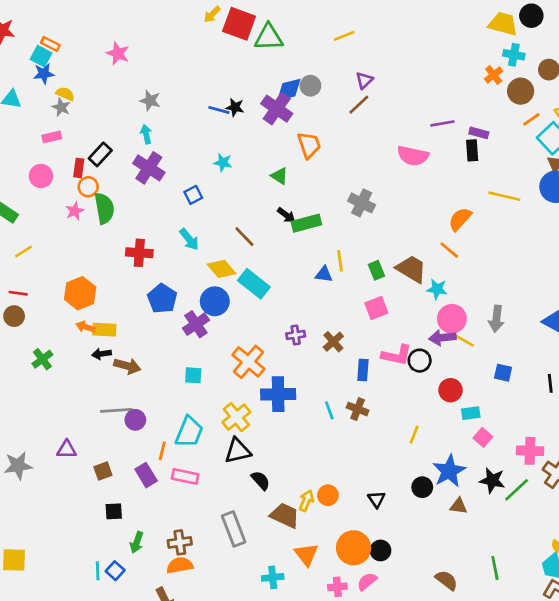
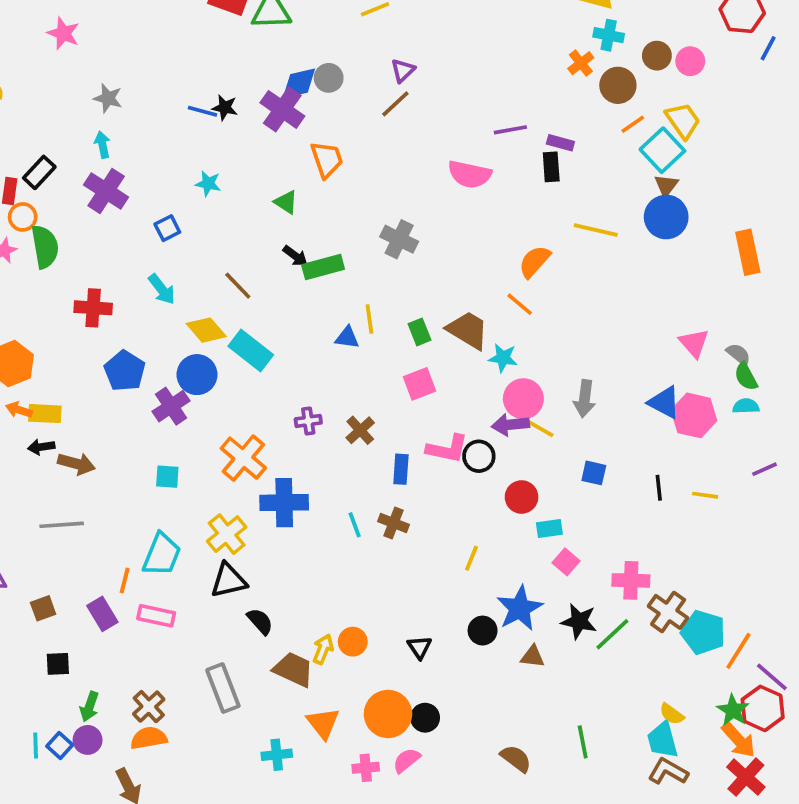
purple circle: (135, 420) -> (88, 740), moved
brown cross: (180, 542) -> (149, 707), turned -35

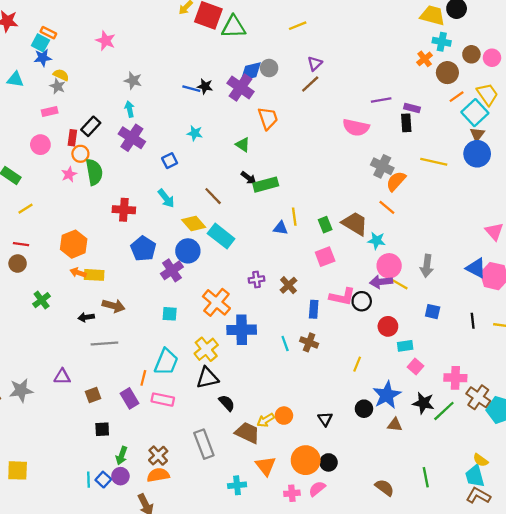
gray cross: (399, 239) -> (382, 166), moved
black arrow: (41, 447) -> (86, 317), moved
yellow arrow: (323, 649) -> (266, 420), turned -144

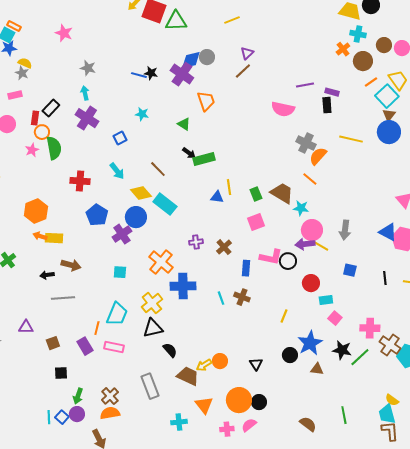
brown L-shape: (478, 496) -> (390, 431), turned 55

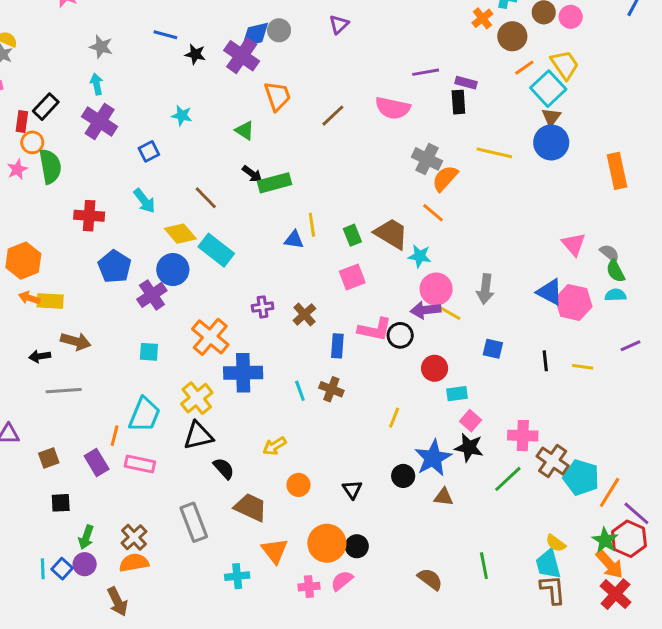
brown line: (243, 71) -> (333, 116), moved
blue line: (139, 75) -> (165, 35), moved
black star: (342, 350) -> (469, 448), moved
yellow arrow: (204, 365) -> (275, 446), moved

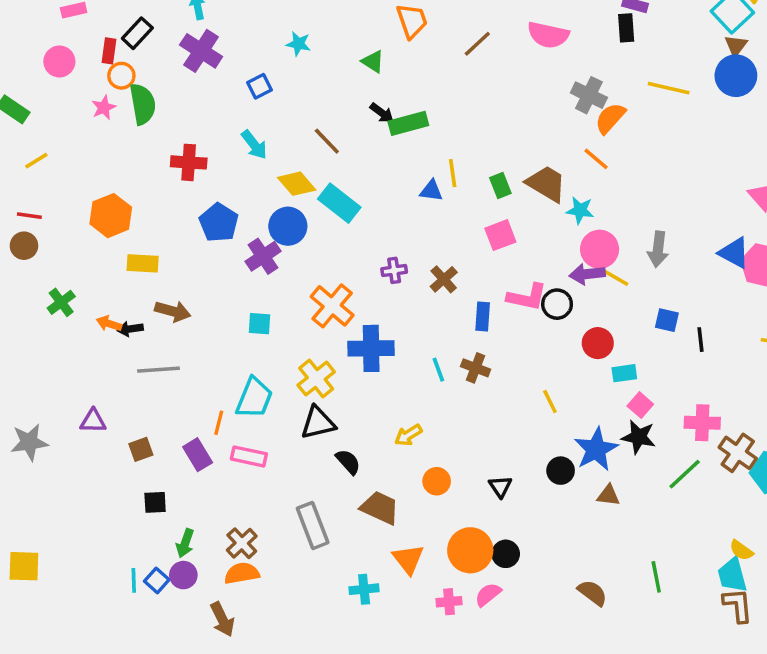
orange arrow: (29, 298) -> (109, 324), moved
black line: (545, 361) -> (700, 340), moved
yellow line: (394, 418) -> (550, 402), turned -48

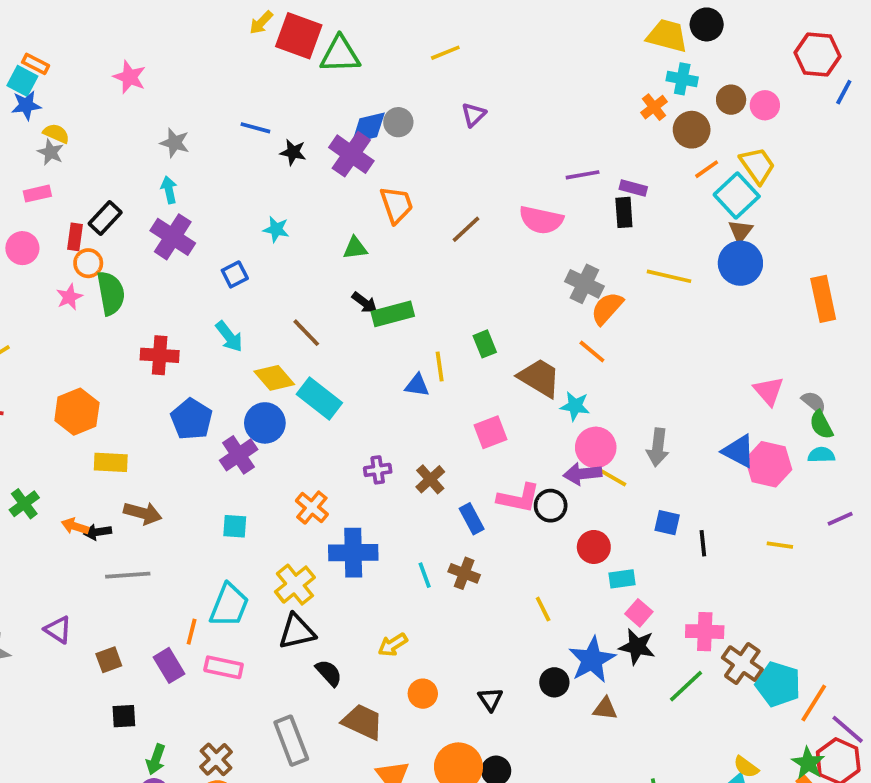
green triangle: (373, 61) -> (355, 248), turned -40
green rectangle: (500, 185) -> (485, 344), moved
orange cross: (332, 306) -> (312, 508), size x0.7
blue rectangle: (483, 317) -> (472, 519), turned -32
purple triangle: (93, 421) -> (58, 630), turned 32

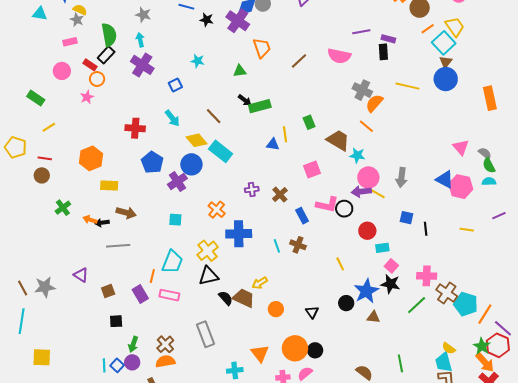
red rectangle: (75, 237) -> (90, 65), turned -64
green semicircle: (111, 293) -> (109, 35), moved
brown trapezoid: (363, 722) -> (244, 298), moved

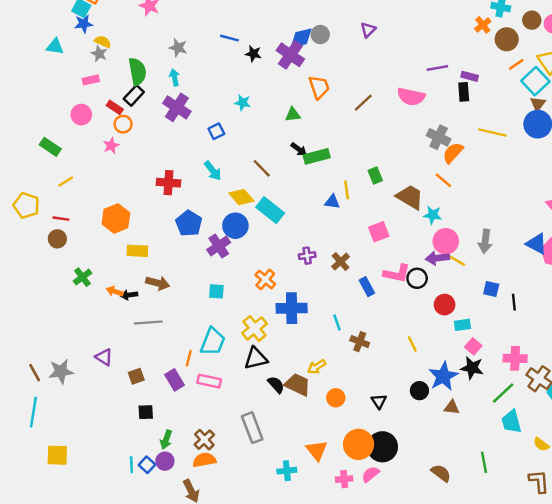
brown cross: (298, 245) -> (360, 342), moved
black circle: (315, 350) -> (382, 447), size x1.6
cyan trapezoid: (444, 362) -> (511, 422), moved

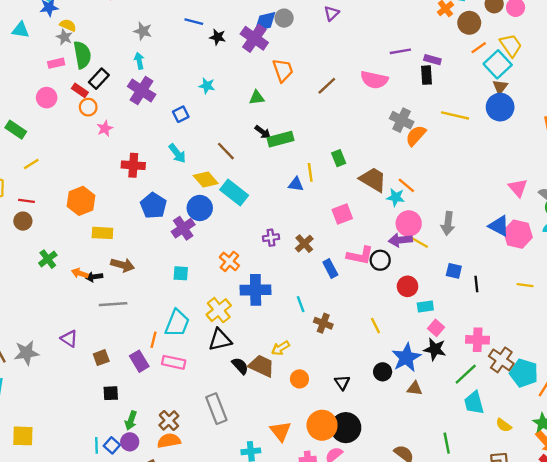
green semicircle: (137, 72) -> (82, 55), moved
pink star: (111, 146) -> (105, 128), moved
orange line: (443, 180) -> (406, 185), moved

